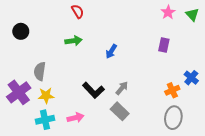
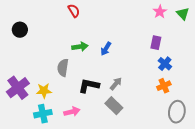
green arrow: (73, 41) -> (80, 47), moved
gray semicircle: (40, 71) -> (63, 68), moved
blue cross: (191, 78) -> (165, 64), moved
black L-shape: (93, 90) -> (89, 86), turned 145
gray ellipse: (173, 118) -> (177, 112), moved

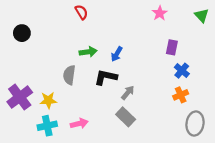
pink star: (160, 12) -> (160, 13), moved
black L-shape: (89, 86) -> (106, 77), moved

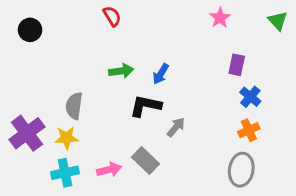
black circle: (22, 33) -> (30, 30), moved
gray semicircle: (69, 75) -> (74, 106), moved
gray rectangle: (126, 117) -> (146, 161), moved
gray ellipse: (195, 124) -> (241, 170), moved

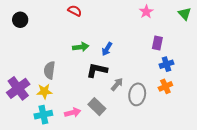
red semicircle: (112, 16) -> (75, 11), turned -32
blue cross: (250, 97) -> (166, 64), turned 32
gray ellipse: (241, 170) -> (137, 94), moved

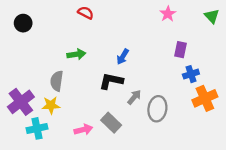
green arrow: (81, 47) -> (76, 54), moved
orange cross: (165, 86) -> (205, 98), moved, size x1.5
cyan cross: (43, 115) -> (37, 128), moved

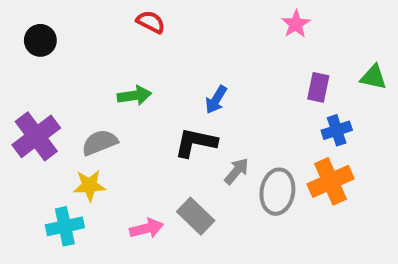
green triangle: (212, 16) -> (373, 77), moved, turned -35
gray semicircle: (57, 81) -> (100, 143), turned 60
orange cross: (205, 98) -> (331, 181), moved
purple cross: (21, 102) -> (36, 136), moved

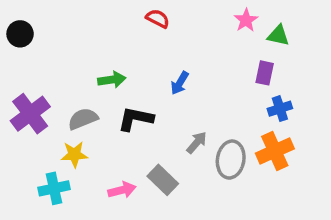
red semicircle: (151, 22) -> (158, 19), moved
black circle: (40, 40) -> (20, 34), moved
green triangle: (373, 77) -> (278, 36), moved
black L-shape: (196, 143) -> (136, 119), moved

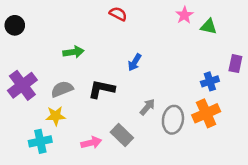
purple rectangle: (265, 73) -> (235, 64), moved
green arrow: (112, 80) -> (73, 52), moved

